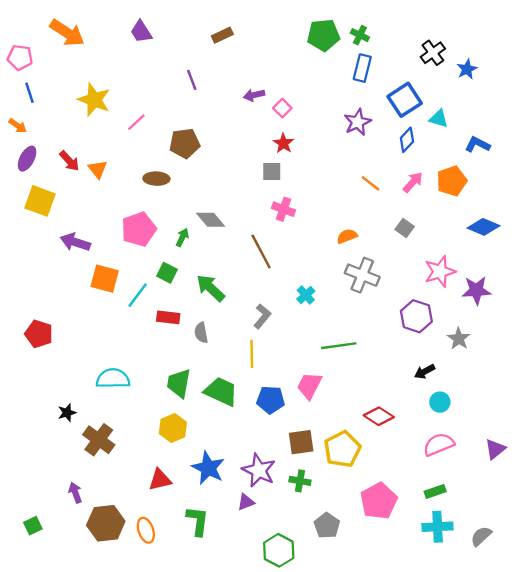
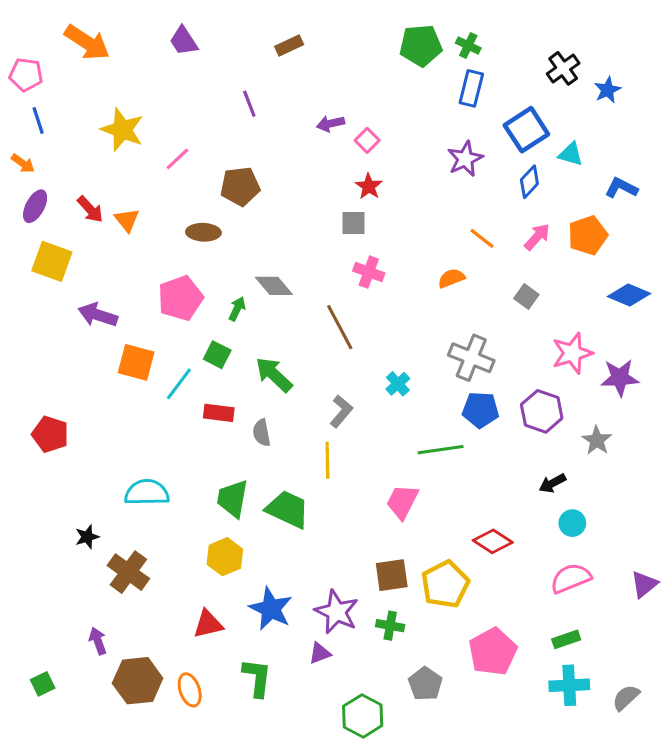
orange semicircle: (347, 236) -> (451, 278), moved
blue pentagon: (271, 400) -> (480, 410), moved

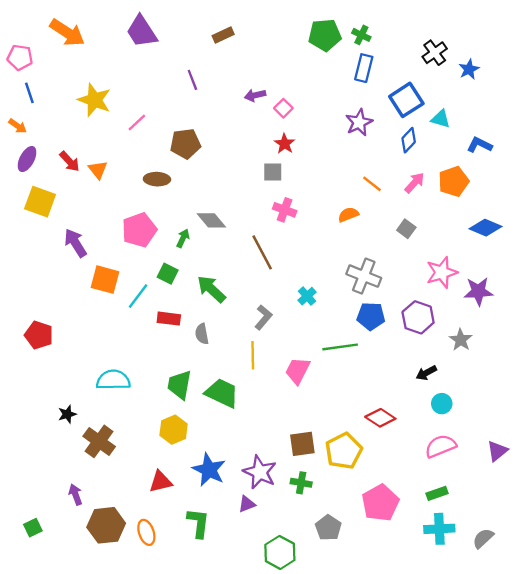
purple trapezoid: (184, 41) -> (142, 31), size x1.4
purple arrow: (98, 315) -> (75, 243), turned 40
pink trapezoid: (402, 502) -> (298, 371), moved

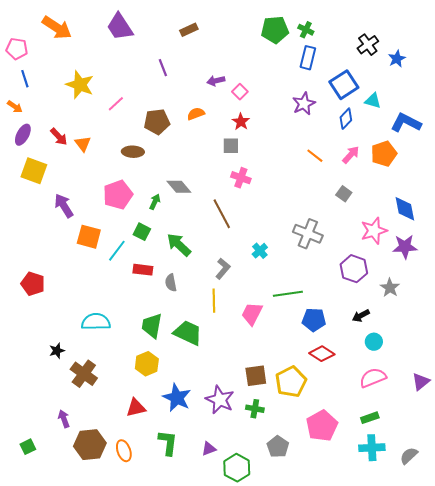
blue L-shape: (480, 145) -> (406, 123), size x1.4
orange semicircle: (348, 215) -> (196, 114), moved
blue diamond: (485, 228) -> (405, 209), moved, turned 56
blue pentagon: (371, 316) -> (314, 320), moved
purple triangle: (247, 504) -> (209, 449), moved

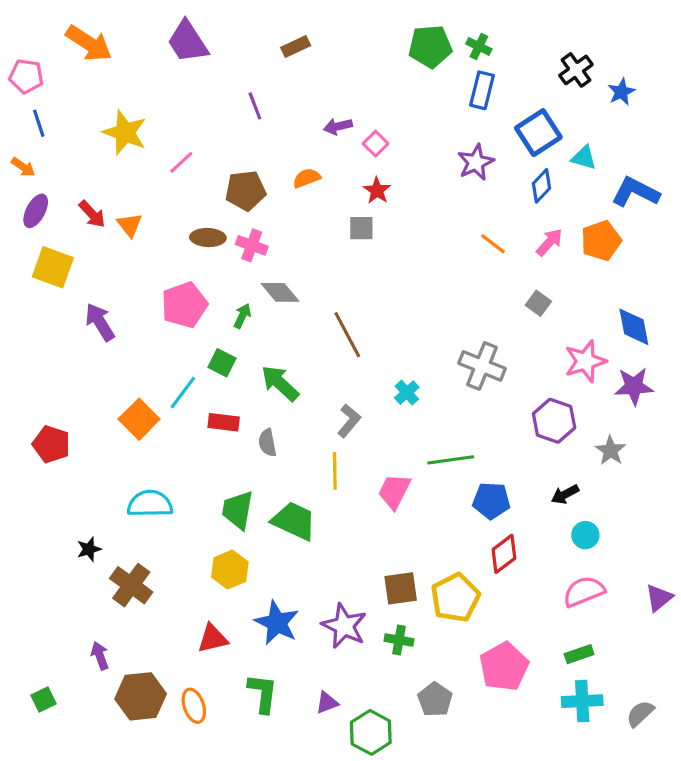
pink cross: (241, 178) -> (252, 245), moved
orange square: (89, 237) -> (139, 419), moved, turned 30
red diamond: (322, 354) -> (504, 554), turned -70

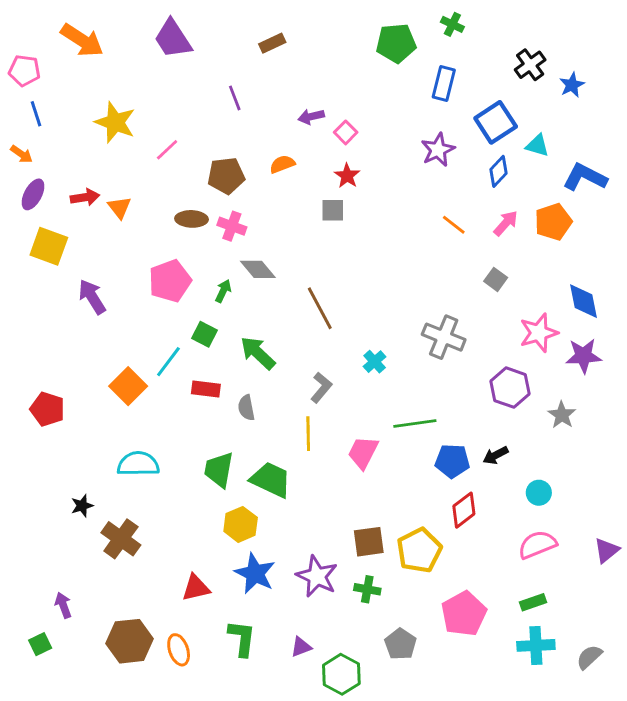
green cross: (479, 46) -> (452, 24), moved
red arrow: (92, 214) -> (85, 197), turned -56
black arrow: (565, 494) -> (496, 455), moved
yellow hexagon: (230, 570) -> (241, 524), moved
purple arrow: (100, 656) -> (63, 605), moved

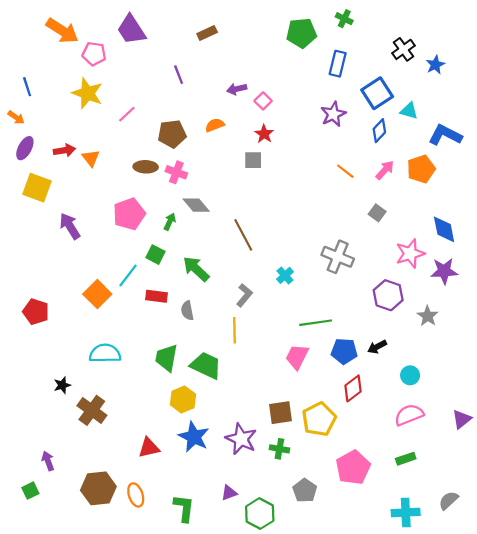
pink pentagon: (24, 71) -> (94, 54), moved
pink trapezoid: (363, 452) -> (297, 357), moved
green L-shape: (242, 638) -> (184, 508), moved
cyan cross: (536, 645) -> (406, 512), moved

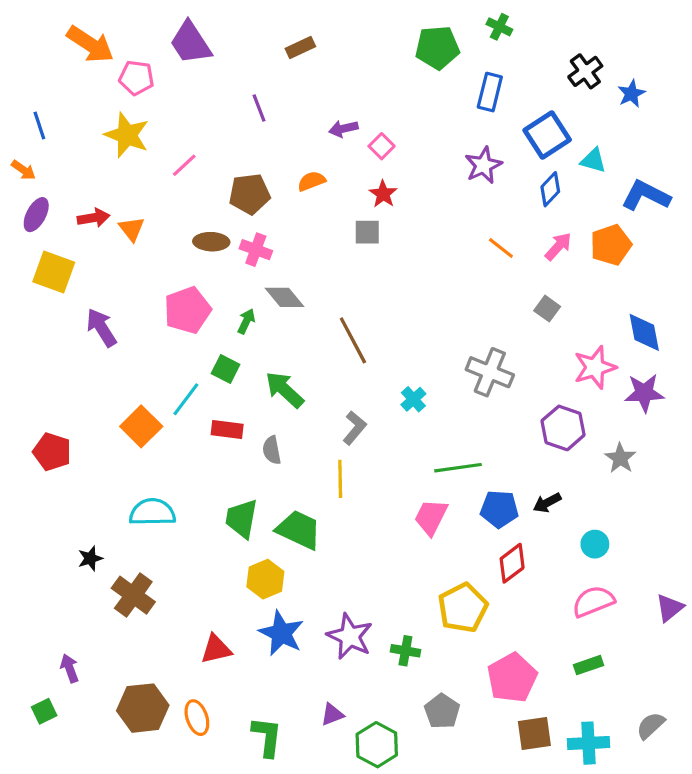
brown square: (281, 413) -> (534, 734), moved

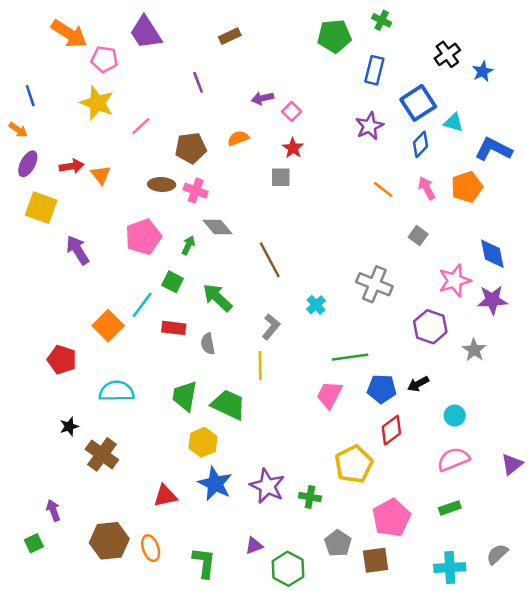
pink arrow: (558, 246) -> (427, 188), turned -70
red pentagon: (52, 452) -> (62, 360), moved
brown square: (534, 734) -> (376, 560), moved

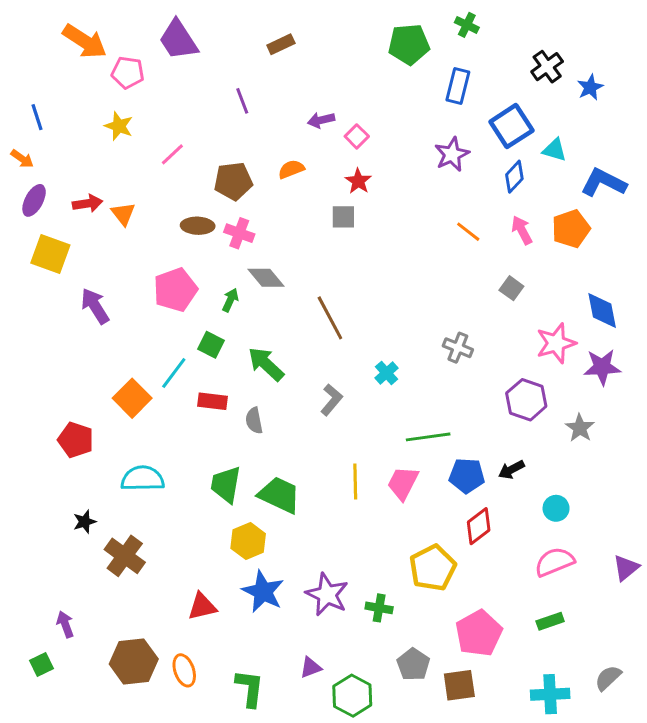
yellow star: (97, 103) -> (119, 126), size x0.7
gray cross: (374, 284) -> (458, 348), size x0.7
yellow line: (260, 366) -> (355, 482), moved

